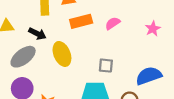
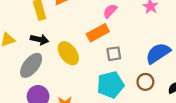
orange rectangle: (81, 21) -> (98, 33), moved

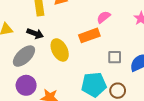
gray square: (114, 54) -> (115, 57), moved
brown circle: (145, 82) -> (118, 91), moved

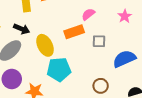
gray square: (115, 57) -> (99, 41), moved
cyan pentagon: (94, 85) -> (59, 69), moved

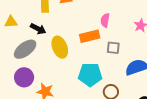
pink semicircle: (88, 14) -> (105, 20), turned -48
cyan pentagon: (59, 69) -> (90, 75), moved

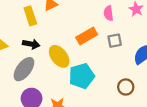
pink semicircle: (105, 20) -> (108, 13), moved
cyan pentagon: (90, 75) -> (82, 76), moved

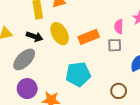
pink semicircle: (108, 13) -> (119, 27), moved
yellow ellipse: (59, 56) -> (60, 34), moved

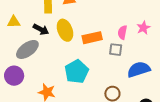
cyan pentagon: (78, 74) -> (77, 72), turned -30
purple circle: (27, 89) -> (14, 76), moved

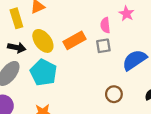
cyan pentagon: (77, 72) -> (43, 72), moved

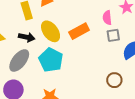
gray square: (103, 46) -> (113, 35), moved

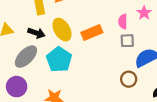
brown circle: (114, 80) -> (129, 79), moved

